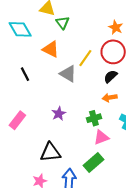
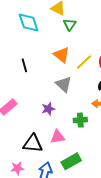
orange triangle: (51, 49) -> (62, 55), moved
gray triangle: (68, 74) -> (64, 84), moved
pink triangle: (101, 137) -> (58, 137), moved

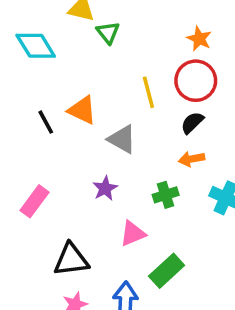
orange triangle: (62, 55) -> (82, 110), moved
yellow line: (84, 62) -> (148, 92), turned -48
black triangle: (33, 143) -> (71, 260), moved

